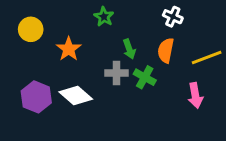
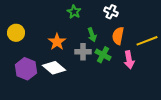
white cross: (173, 17) -> (111, 12), moved
yellow circle: (31, 29) -> (16, 33), moved
orange star: (69, 49) -> (57, 42), moved
pink arrow: (195, 96) -> (129, 60), moved

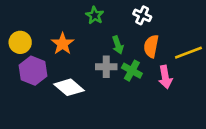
orange star: (57, 42) -> (63, 44), moved
purple hexagon: (26, 69) -> (33, 71), moved

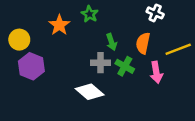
white cross: (142, 15) -> (155, 13), moved
orange star: (63, 44) -> (59, 25), moved
white diamond: (69, 87) -> (90, 92), moved

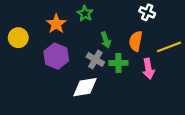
gray cross: (101, 63) -> (95, 60), turned 30
purple hexagon: (31, 66) -> (56, 56), moved
green cross: (125, 66) -> (118, 63), turned -30
white diamond: (90, 92) -> (85, 87), turned -50

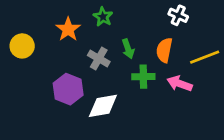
purple hexagon: (56, 56) -> (68, 89), moved
gray cross: (95, 60) -> (99, 59), moved
pink arrow: (148, 69) -> (180, 84), turned 120

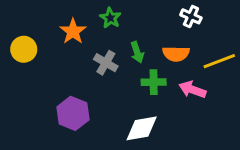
orange semicircle: (164, 50) -> (176, 54), turned -100
purple hexagon: (68, 89) -> (73, 113), moved
white diamond: (103, 106) -> (142, 128), moved

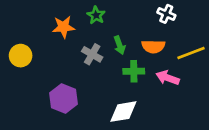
orange star: (73, 31) -> (63, 27), turned 30
yellow circle: (24, 49) -> (21, 56), moved

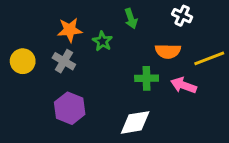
green star: (96, 15) -> (102, 41), moved
green arrow: (119, 45) -> (131, 18), moved
gray cross: (92, 54) -> (64, 61), moved

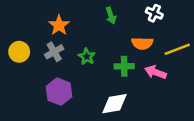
orange star: (70, 30) -> (59, 25), turned -30
green star: (102, 41) -> (87, 57), moved
gray cross: (64, 61) -> (54, 52), turned 30

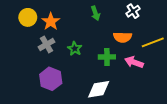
white cross: (154, 13) -> (133, 11), turned 32
yellow circle: (19, 52) -> (28, 17), moved

